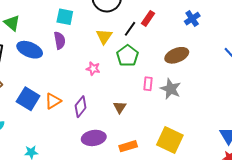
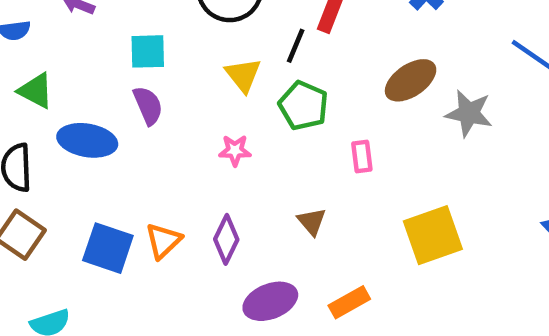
gray star: (171, 89) -> (469, 113), moved
yellow square: (170, 140) -> (433, 235), moved, turned -32

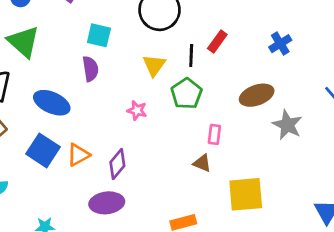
black line: (296, 46) -> (191, 55), turned -35
green triangle: (36, 91) -> (23, 42), size x1.4
blue ellipse: (87, 140) -> (52, 103), moved
brown triangle: (312, 222) -> (202, 163), moved, turned -42
purple ellipse: (270, 301) -> (107, 203), moved

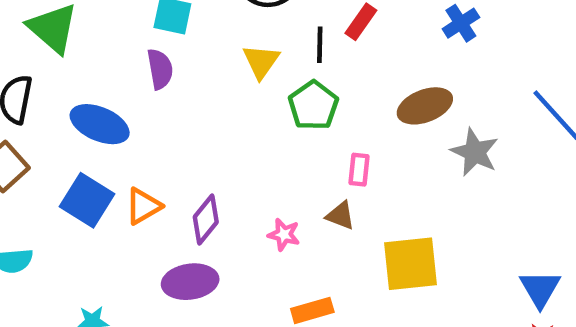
pink star: (137, 110) -> (284, 235), moved

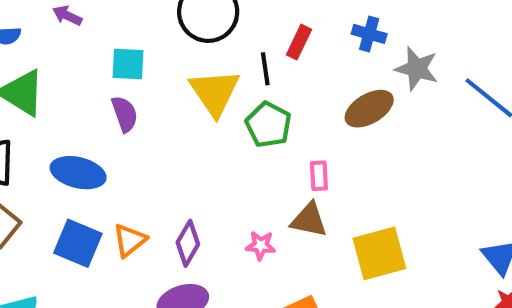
blue cross: (461, 23) -> (369, 34), moved, turned -32
yellow triangle: (261, 61) -> (215, 92), size x1.5
gray star: (475, 152) -> (417, 69), moved
brown triangle: (340, 215) -> (309, 220), size x1.4

